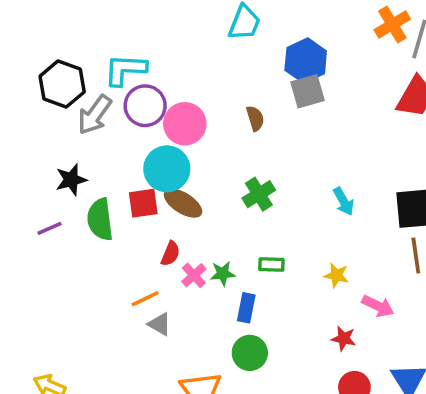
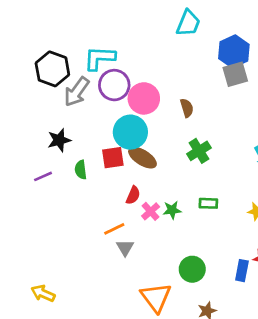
brown semicircle: (255, 118) -> (187, 108), moved
green semicircle: (100, 219) -> (81, 170), size x0.6
blue rectangle: (246, 308) -> (242, 271), moved
gray triangle: (160, 324) -> (125, 248), turned 30

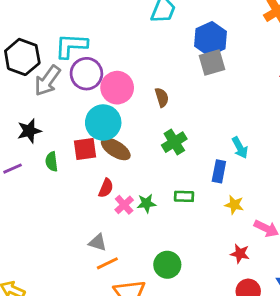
orange line: (114, 229) -> (107, 263), moved
gray triangle: (125, 248) -> (98, 242), turned -42
blue rectangle: (242, 271) -> (219, 171), moved

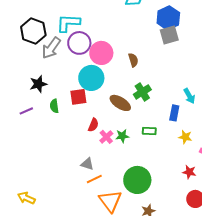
brown ellipse: (116, 149) -> (120, 103), moved
green circle: (167, 265) -> (137, 180), size x1.4

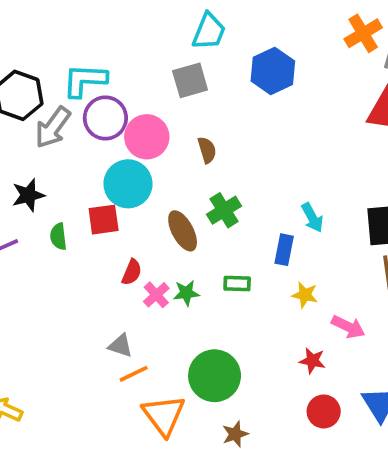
gray square: (169, 35) -> (190, 80), moved
brown ellipse: (120, 103) -> (183, 231), turned 30

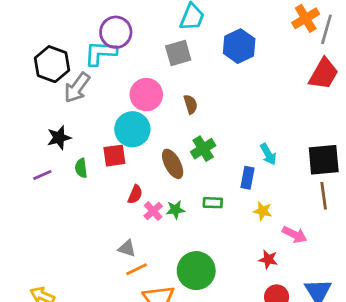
purple circle: (105, 118) -> (116, 32), moved

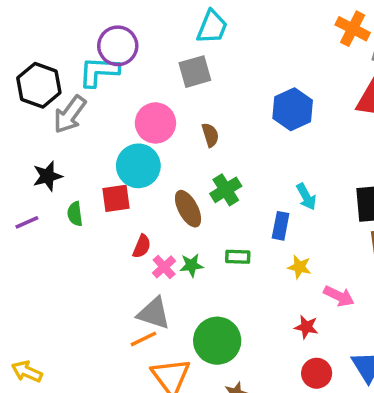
orange cross: (306, 18) -> (353, 29), turned -32
blue hexagon: (239, 46) -> (293, 109), moved
gray triangle: (127, 248) -> (154, 313), moved, size x1.5

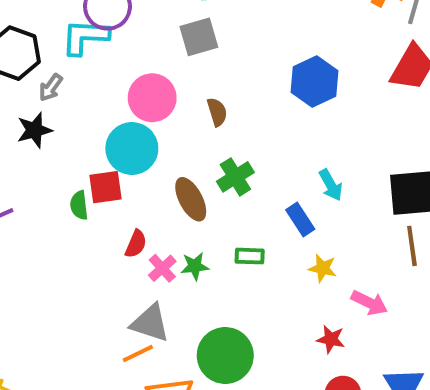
gray arrow: (70, 114) -> (51, 88), size x0.6
black star: (47, 176) -> (34, 130), moved
green semicircle: (75, 214) -> (79, 205), moved
blue rectangle: (281, 226) -> (300, 220), turned -44

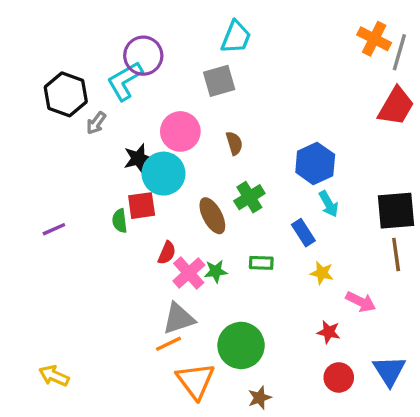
cyan L-shape: (85, 37) -> (125, 81), turned -33
blue hexagon: (315, 82) -> (315, 163), moved
black star: (34, 130) -> (138, 158), moved
pink cross: (162, 268) -> (189, 273), size x1.4
gray triangle: (150, 323) -> (179, 319), turned -36

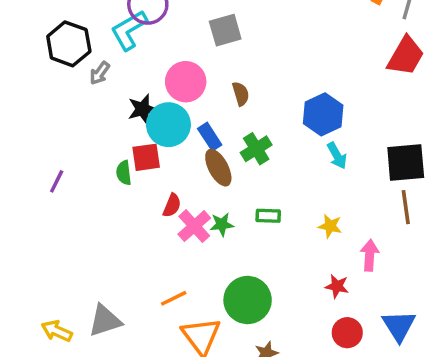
purple line: (54, 229) -> (57, 181), turned -40
blue rectangle: (303, 233) -> (210, 137), moved
pink arrow: (361, 302) -> (370, 255), turned -112
gray triangle: (179, 319) -> (105, 321), moved

